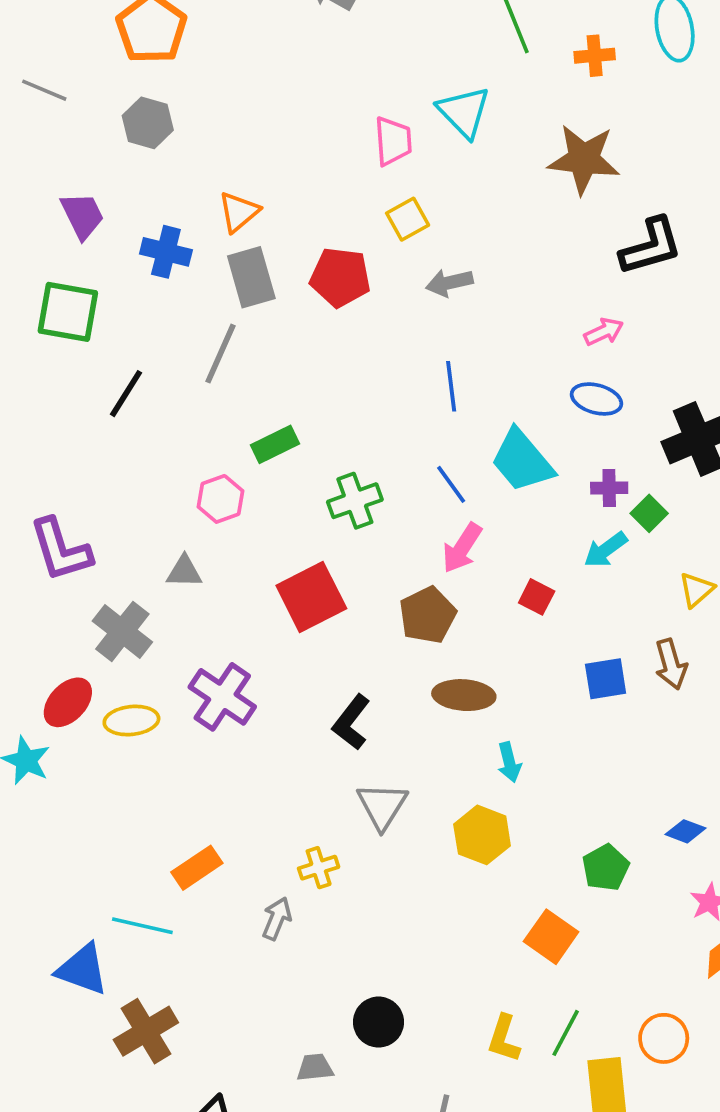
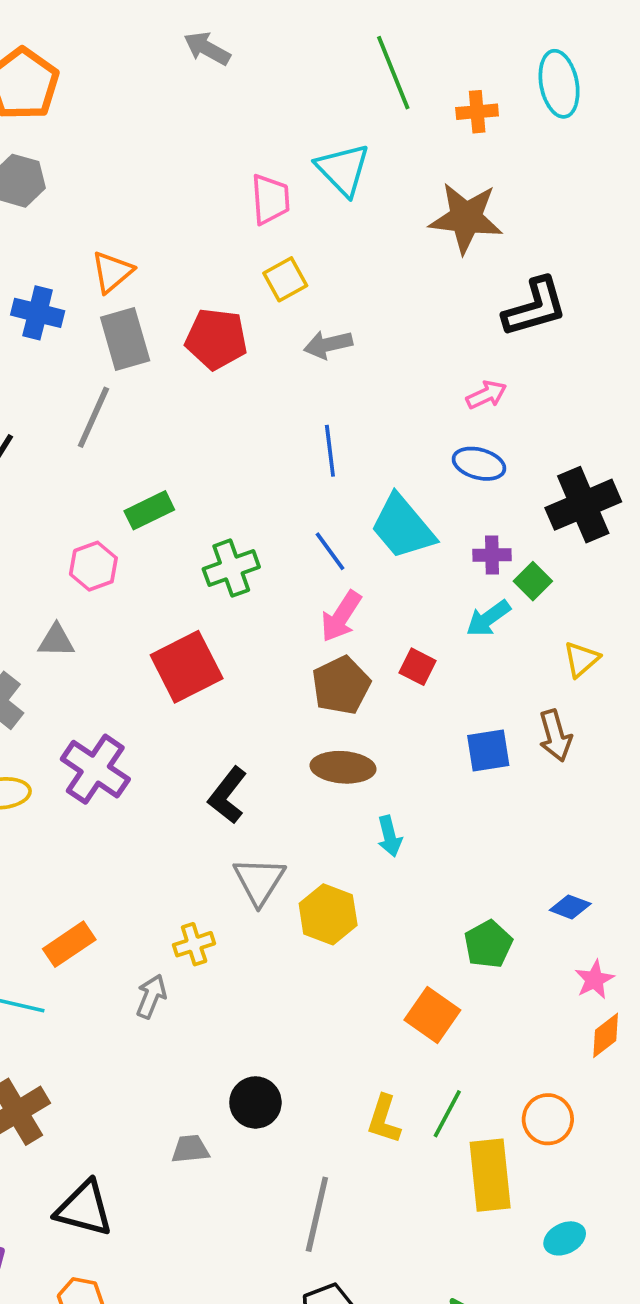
brown pentagon: (428, 615) -> (341, 685), moved
yellow hexagon: (482, 835) -> (328, 914), moved

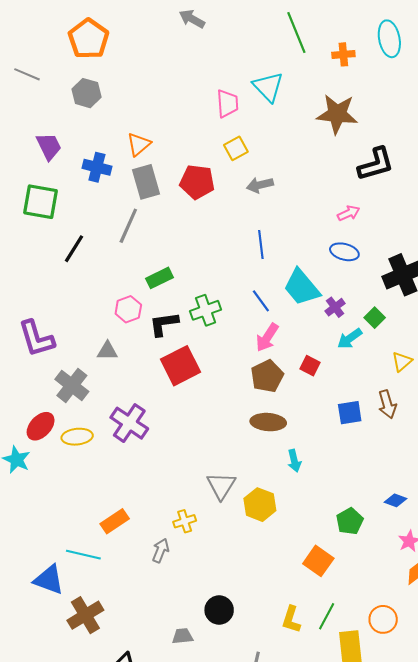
purple cross: (492, 555) -> (335, 307), moved, turned -36
black L-shape: (228, 795) -> (164, 324), moved, turned 44

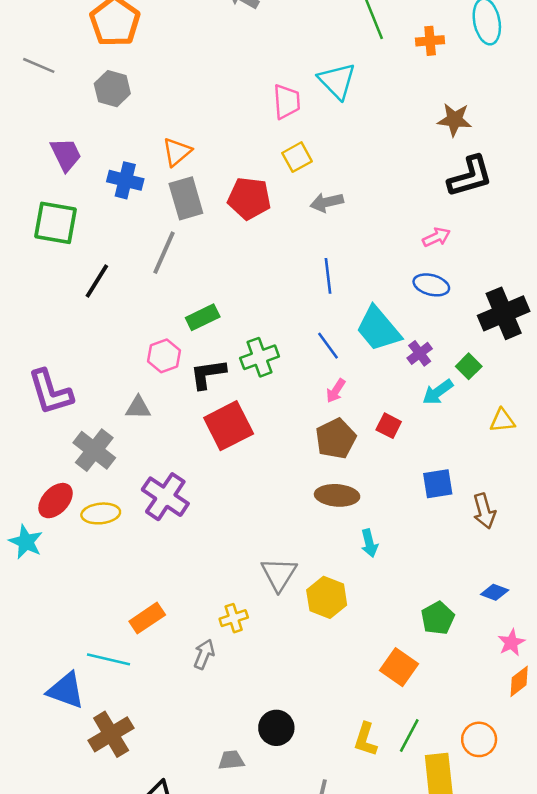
brown star: (337, 114) -> (455, 120), moved, size x0.7
pink arrow: (267, 337) -> (336, 391), size x0.7
yellow triangle: (402, 361) -> (502, 420), turned 35
brown arrow: (387, 404) -> (484, 511), moved

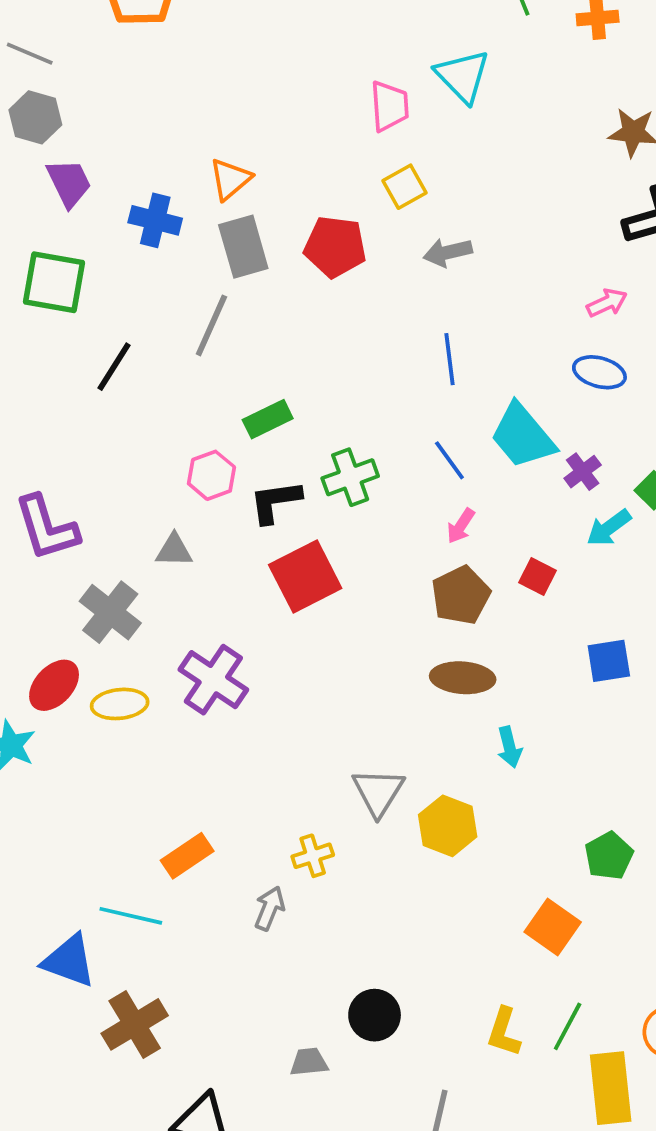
gray hexagon: (112, 89) -> (35, 117), moved

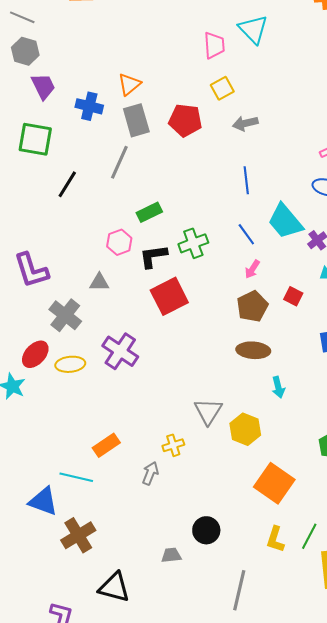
orange square: (553, 927) -> (274, 483), moved, size x1.4

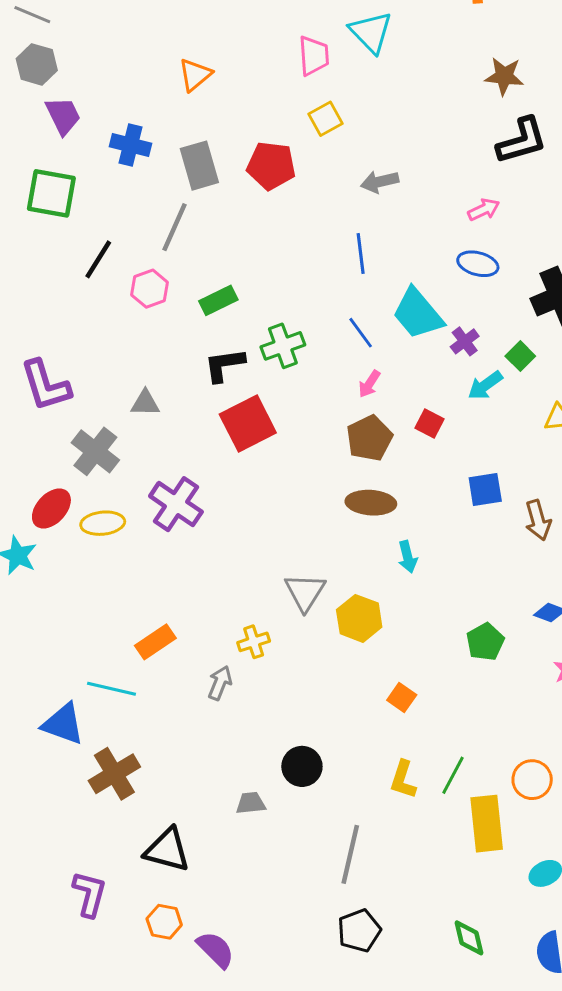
orange triangle: (129, 84) -> (195, 75), moved
gray arrow: (245, 123) -> (380, 182), moved
pink hexagon: (119, 242) -> (150, 289), moved
orange square: (274, 483) -> (402, 698), size x0.5

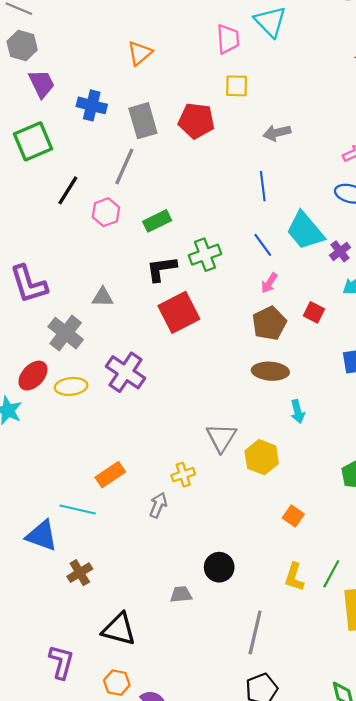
yellow square: (325, 119) -> (237, 86), turned 30
green square: (51, 193) -> (33, 141), turned -33
brown cross: (114, 774) -> (80, 573), size x0.7

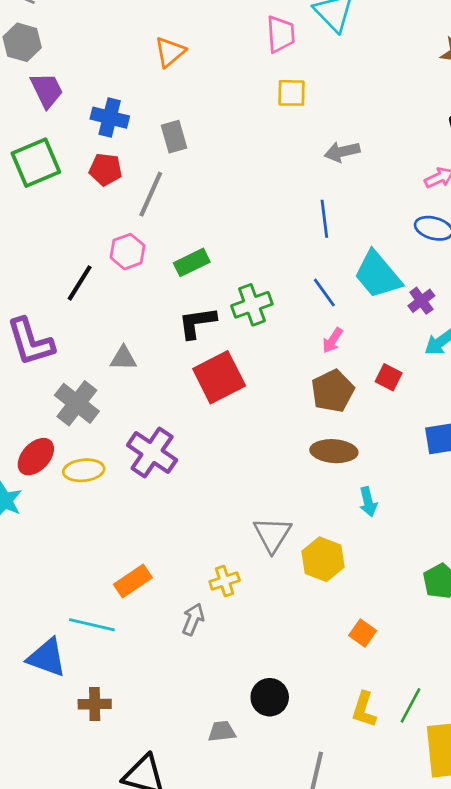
gray rectangle: (143, 121) -> (174, 137), size x0.7
red pentagon: (196, 121) -> (106, 169), moved, size x0.7
black line: (68, 190) -> (80, 283), moved
brown cross: (80, 573) -> (95, 704), turned 30

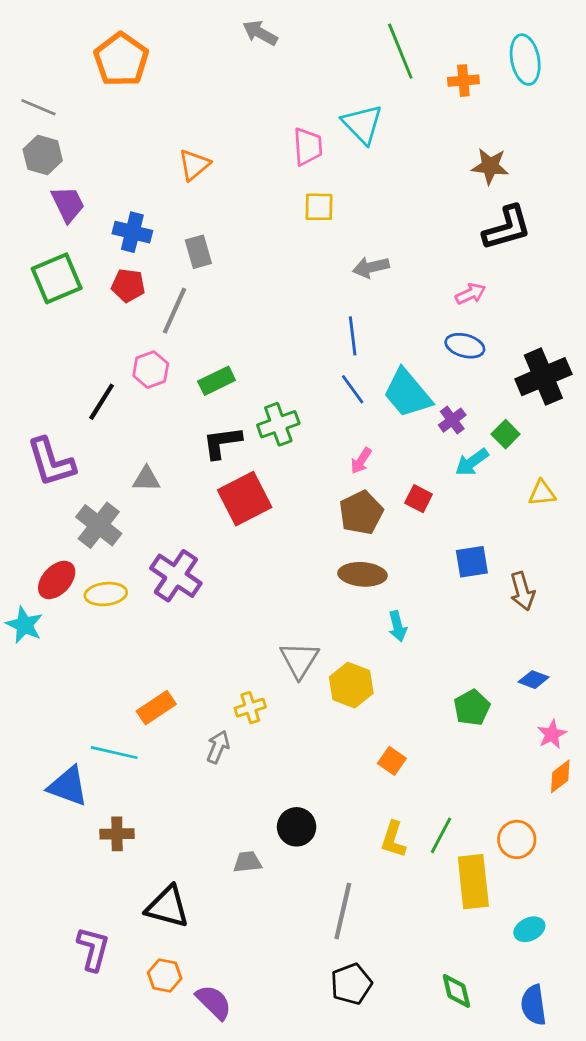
blue line: (324, 293) -> (353, 389), moved

